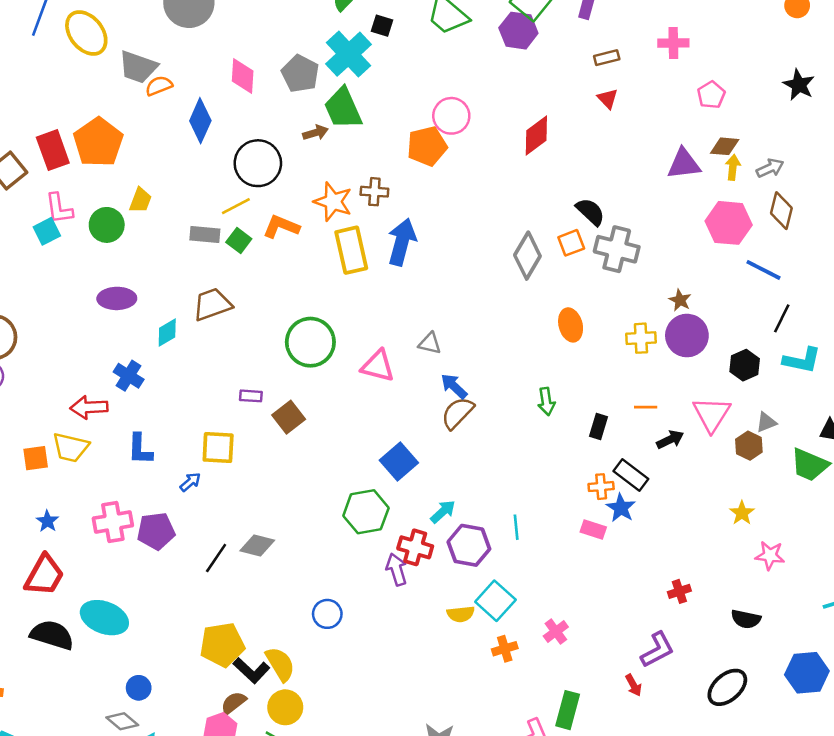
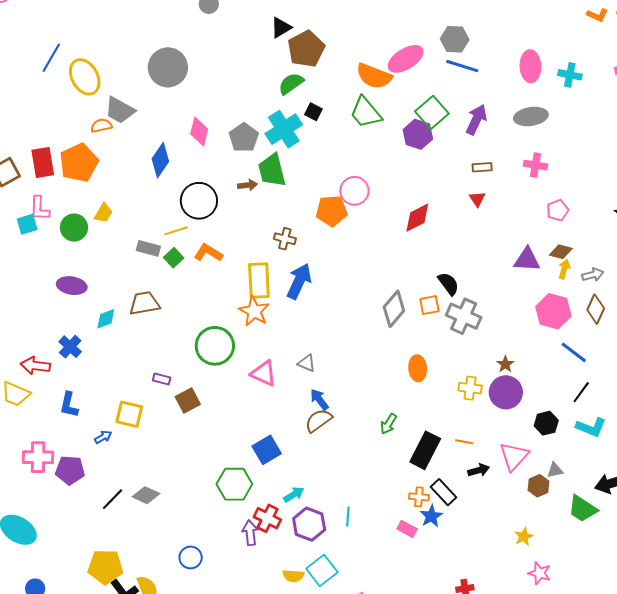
orange semicircle: (159, 86) -> (101, 126), moved
orange star: (333, 202) -> (254, 311), moved
green arrow: (546, 401) -> (388, 424), turned 30
black rectangle: (599, 426) -> (425, 450), size x1.8

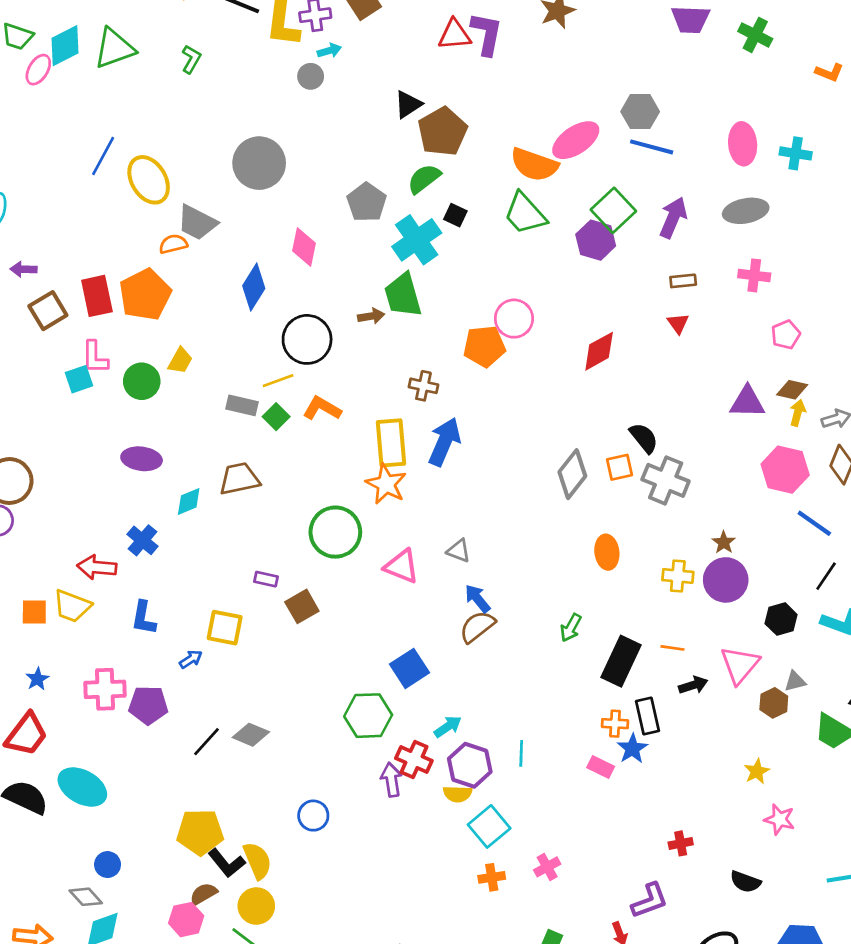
gray pentagon: (244, 138) -> (367, 202), moved
black rectangle: (444, 492) -> (647, 716), turned 32
yellow semicircle: (293, 576) -> (457, 794), moved

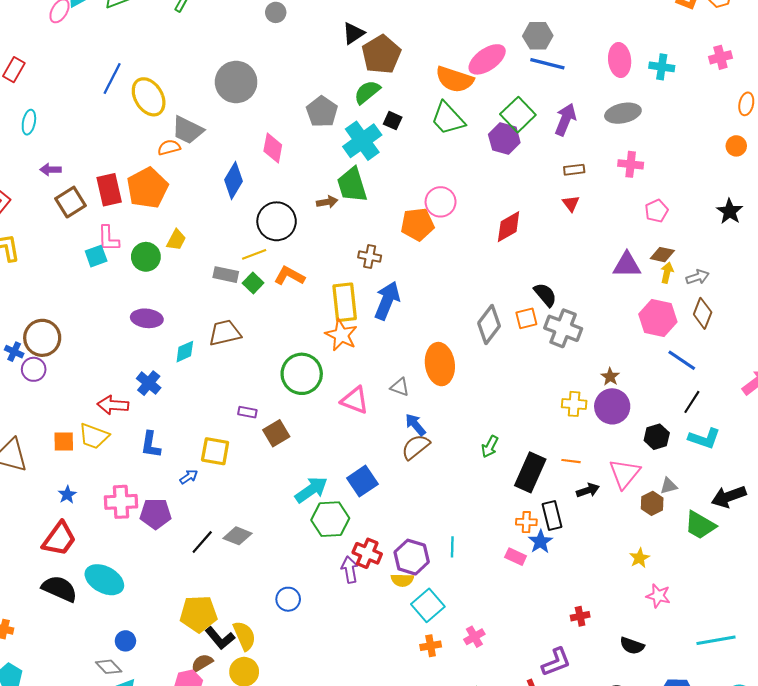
orange ellipse: (607, 552) -> (440, 364), moved, size x1.5
cyan arrow: (448, 727) -> (311, 490), moved, size x1.5

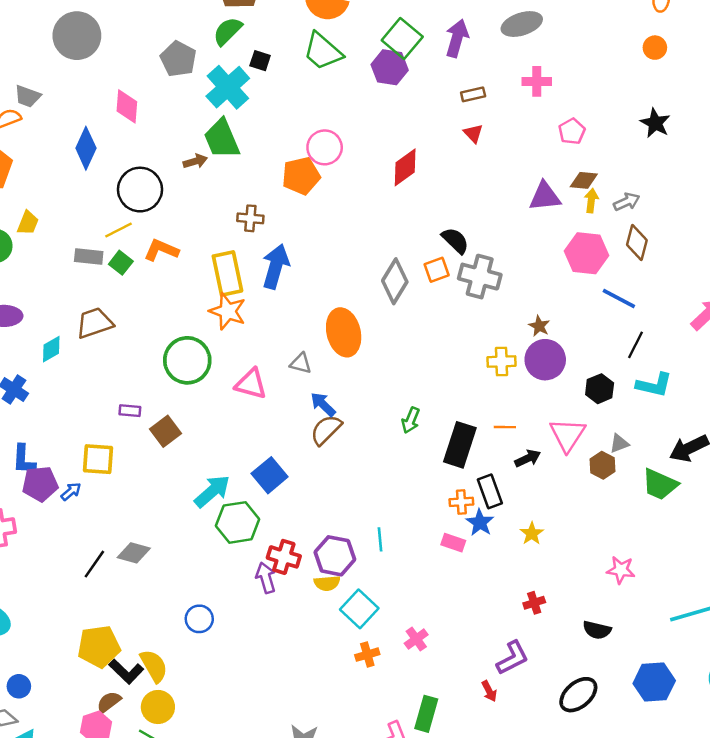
gray trapezoid: (188, 130) -> (28, 96), size x0.7
purple pentagon: (156, 514) -> (40, 484), moved
yellow star: (640, 558) -> (532, 534), moved

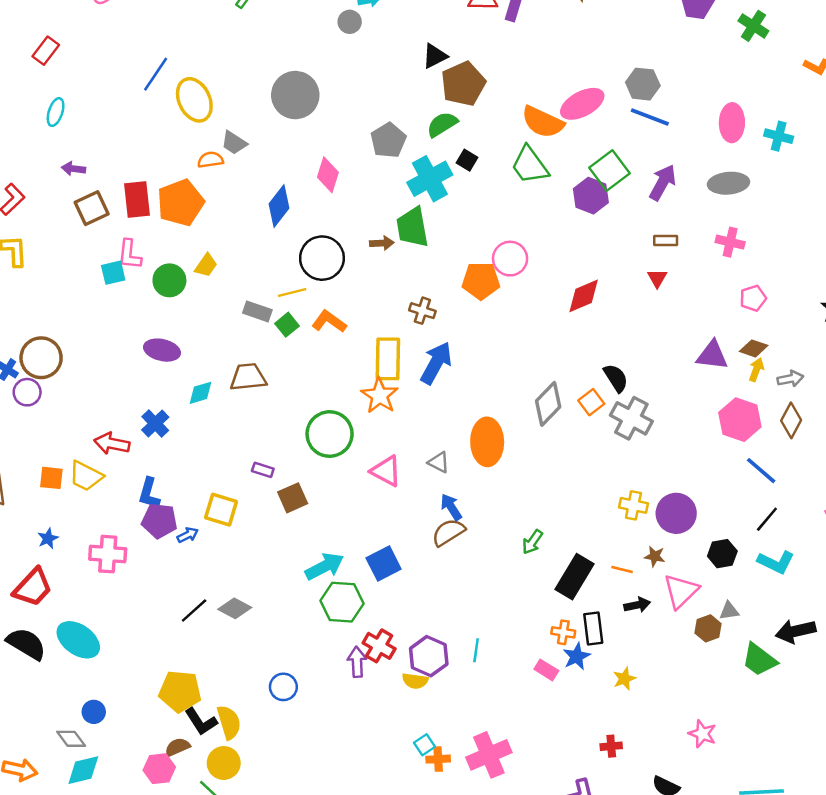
orange square: (437, 270) -> (591, 402), turned -30
brown star: (539, 326) -> (655, 556), moved, turned -30
cyan square: (359, 609) -> (425, 745), moved, size x0.6
pink cross: (416, 639) -> (489, 755), size x1.8

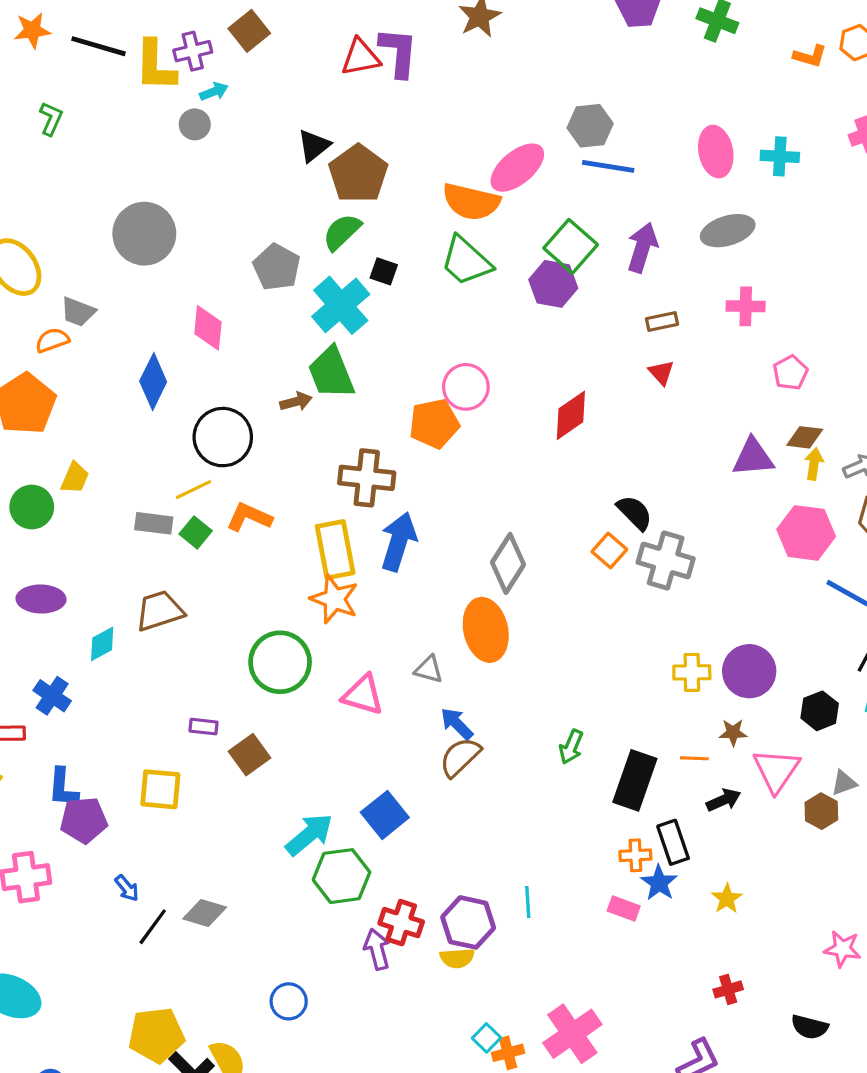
brown cross: (422, 311) -> (367, 478), size x1.6
gray diamond: (548, 404) -> (508, 563), moved
blue arrow: (188, 535) -> (127, 888), moved, turned 90

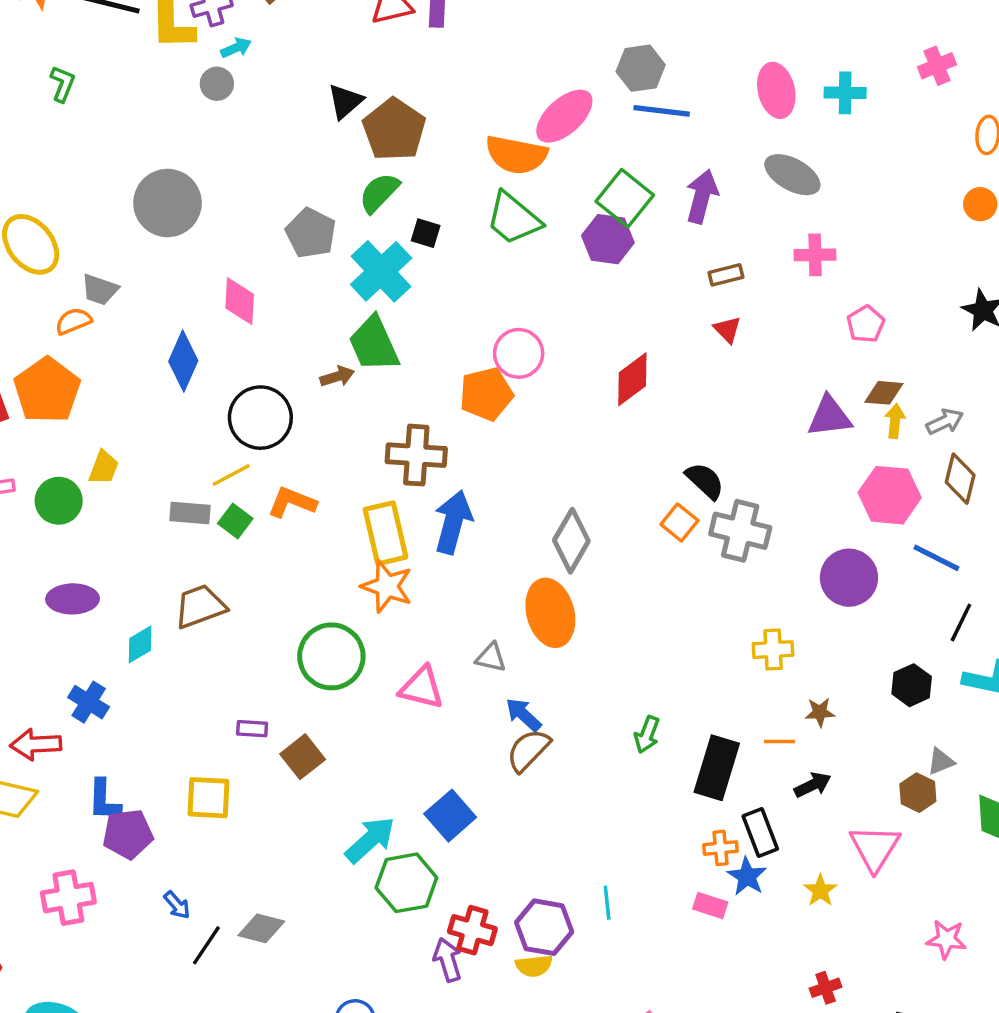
gray ellipse: (728, 231) -> (792, 175), turned 48
purple circle: (749, 671) -> (849, 578), moved
pink triangle: (776, 770) -> (875, 848), moved

